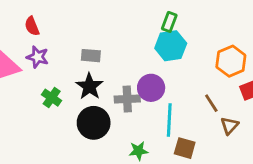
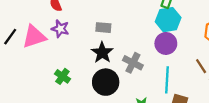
purple circle: (151, 88) -> (166, 43), moved
green cross: (52, 98) -> (62, 76), moved
gray cross: (127, 99) -> (133, 63), turned 30

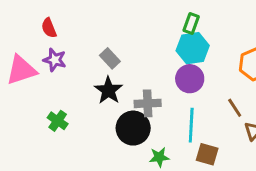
gray rectangle: (103, 28) -> (110, 58), turned 42
gray cross: (133, 63) -> (148, 103), turned -30
black circle: (106, 82) -> (133, 128), moved

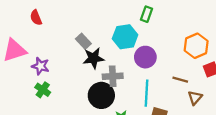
cyan hexagon: (193, 48) -> (125, 37), moved
purple star: (55, 60) -> (40, 66), moved
black star: (108, 90) -> (93, 58), moved, turned 30
brown line: (235, 108) -> (180, 80), turned -42

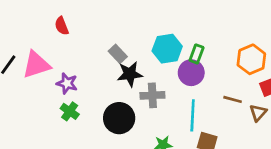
green rectangle: (146, 14) -> (197, 54), moved
black circle: (101, 95) -> (119, 118), moved
brown triangle: (195, 98) -> (258, 113), moved

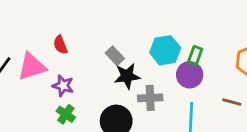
red semicircle: (62, 26) -> (60, 45), moved

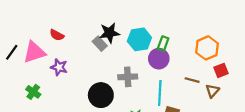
red semicircle: (60, 45) -> (57, 35), turned -40
black star: (127, 76) -> (109, 33), moved
green cross: (66, 114) -> (33, 92), moved

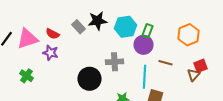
red semicircle: (57, 35) -> (52, 34), moved
gray rectangle: (100, 44) -> (78, 27), moved
red square: (221, 70) -> (200, 66), moved
brown line: (192, 80) -> (166, 63), moved

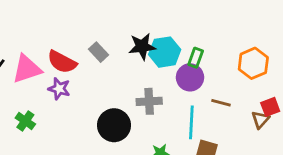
black star: (98, 21) -> (142, 46), moved
red semicircle: (52, 34) -> (62, 62), size x1.5

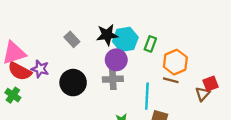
red semicircle: (62, 62) -> (20, 71), moved
orange hexagon: (253, 63) -> (175, 62), moved
purple circle: (190, 77) -> (116, 60), moved
black circle: (114, 125) -> (73, 83), moved

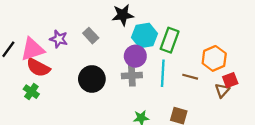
black star: (107, 35) -> (123, 15), moved
green rectangle: (150, 44) -> (170, 40), size x1.5
orange hexagon: (175, 62) -> (214, 58), moved
purple star: (40, 69) -> (59, 39), moved
cyan line: (147, 96) -> (163, 73), moved

